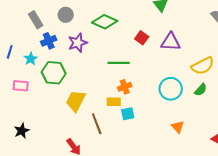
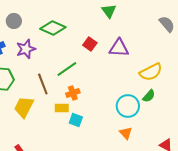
green line: (119, 63) -> (67, 69), turned -35
cyan circle: (171, 89) -> (128, 106), moved
cyan square: (128, 114) -> (76, 120), turned 32
brown line: (97, 124) -> (43, 84), moved

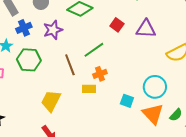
green semicircle: (149, 96) -> (176, 115), moved
yellow trapezoid: (24, 107) -> (51, 101), moved
cyan square: (76, 120) -> (127, 101), moved
orange triangle: (126, 133) -> (153, 114), size x1.6

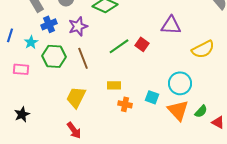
red square: (117, 25) -> (142, 44), moved
brown line: (70, 65) -> (83, 58), moved
orange cross: (100, 74) -> (125, 104), moved, turned 32

